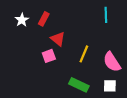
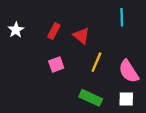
red rectangle: (44, 19) -> (54, 31), moved
white star: (22, 20) -> (16, 30), moved
red triangle: (58, 39) -> (81, 36), moved

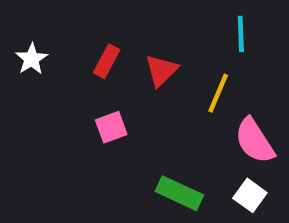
red triangle: (81, 36) -> (161, 70), turned 36
yellow line: (96, 62) -> (218, 93), moved
white square: (126, 99) -> (250, 195), turned 35

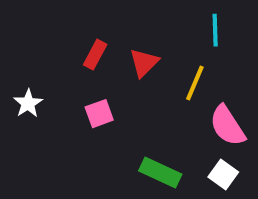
white star: (32, 59) -> (28, 103), moved

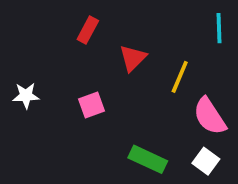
cyan line: (215, 30) -> (219, 28), moved
red rectangle: (95, 55) -> (88, 30), moved
white star: (28, 103) -> (26, 96), turned 30

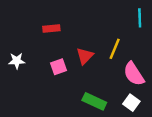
red rectangle: (88, 30) -> (51, 29), moved, turned 56
red triangle: (133, 58) -> (85, 56), moved

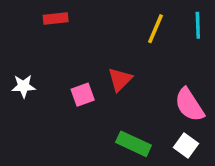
red rectangle: (51, 29) -> (56, 19), moved
yellow line: (115, 49) -> (156, 29), moved

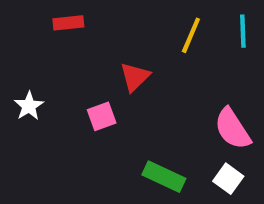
red triangle: (120, 79) -> (135, 77), moved
white star: (23, 86) -> (29, 106), turned -30

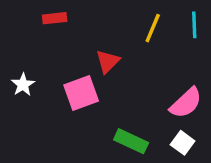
pink square: (102, 116) -> (81, 93), size x1.5
pink semicircle: (232, 129) -> (186, 103), turned -100

